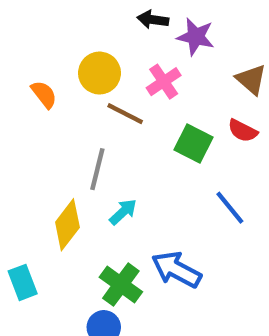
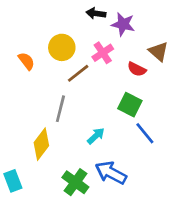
brown line: (125, 114) -> (78, 73), turned -65
red semicircle: (243, 131) -> (137, 69), moved
green square: (194, 144) -> (130, 105), moved
cyan arrow: (123, 212) -> (96, 136), moved

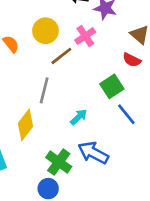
red semicircle: (137, 69) -> (132, 60), moved
green square: (130, 105) -> (112, 86), turned 30

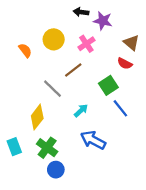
brown line: (61, 56) -> (73, 70), moved
gray line: (44, 90) -> (53, 89), turned -60
green cross: (59, 162) -> (47, 148), moved

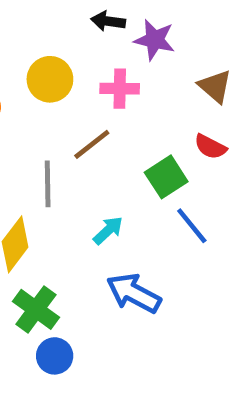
pink cross: (86, 44) -> (120, 89), turned 35
red semicircle: (125, 63) -> (210, 147), moved
gray line: (53, 89) -> (48, 184), turned 45

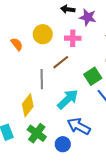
cyan arrow: (108, 230) -> (68, 99), size x1.6
blue circle: (55, 356) -> (63, 144), moved

